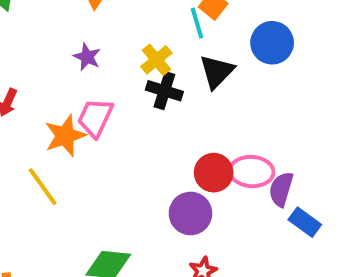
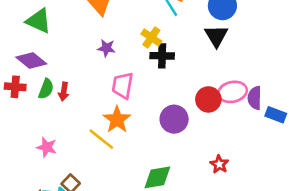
black triangle: (217, 71) -> (216, 36), moved
orange star: (65, 136) -> (117, 120), moved
purple circle: (190, 213) -> (174, 119), moved

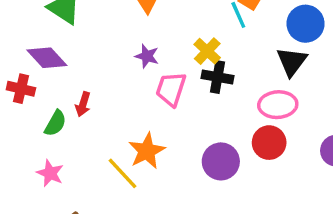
pink trapezoid: (123, 86) -> (171, 89), moved
green semicircle: (46, 89) -> (55, 123), moved
pink ellipse: (232, 92) -> (278, 105), moved

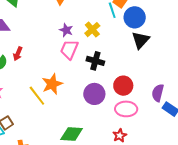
blue circle: (306, 24) -> (135, 17), moved
purple star: (147, 56) -> (66, 30), moved
black cross: (218, 77) -> (95, 61), moved
pink ellipse: (278, 105) -> (126, 109), moved

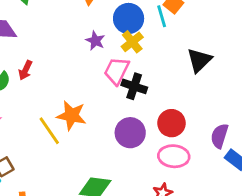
blue circle: (135, 17) -> (129, 18), moved
pink trapezoid: (69, 49) -> (117, 71), moved
orange star: (52, 84) -> (71, 115), turned 30

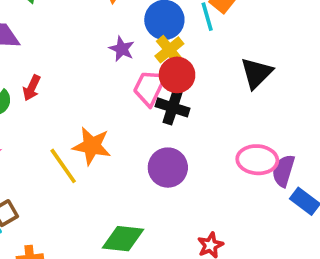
red circle: (171, 123) -> (177, 75), moved
pink ellipse: (174, 156) -> (257, 160), moved

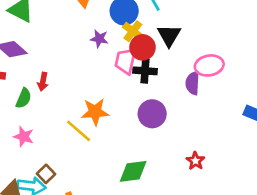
black triangle: (256, 73) -> (169, 35), moved
pink ellipse: (257, 160) -> (209, 65), moved
purple semicircle: (283, 171) -> (193, 83), moved

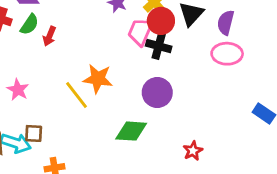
purple semicircle: (193, 83) -> (226, 23), moved
green semicircle: (24, 98) -> (29, 24), moved
green diamond: (133, 171) -> (131, 131), moved
brown square: (46, 174) -> (34, 133), turned 36

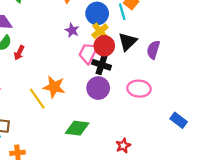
pink ellipse: (227, 54) -> (139, 89), moved
purple circle: (157, 92) -> (98, 88), moved

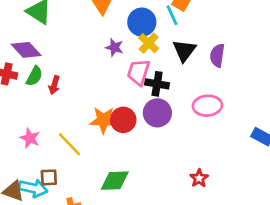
red circle: (104, 46) -> (123, 120), moved
yellow line: (37, 99) -> (69, 144), moved
green diamond: (77, 128) -> (115, 181), moved

